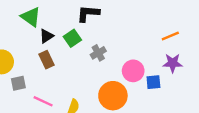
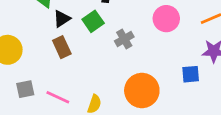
pink circle: (133, 71) -> (166, 19), moved
gray square: (18, 83) -> (25, 89), moved

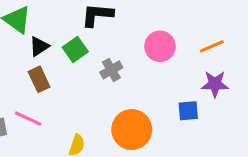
pink line: (58, 97) -> (28, 119), moved

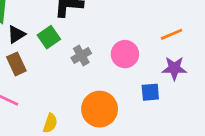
pink circle: (160, 46) -> (125, 54), moved

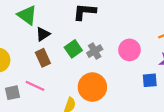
green square: (49, 37) -> (73, 49), moved
orange circle: (100, 109) -> (92, 87), moved

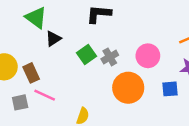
brown rectangle: (43, 58) -> (31, 73), moved
orange circle: (92, 87) -> (128, 88), moved

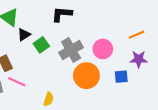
green square: (86, 55) -> (41, 45), moved
gray cross: (110, 57) -> (71, 50), size x1.6

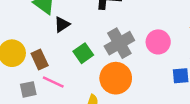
green square: (41, 45) -> (83, 53), moved
orange circle: (86, 76) -> (116, 78), moved

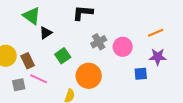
gray cross: (119, 43) -> (99, 42), moved, size x0.7

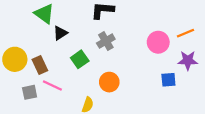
gray cross: (99, 42) -> (106, 41), moved
pink circle: (123, 47) -> (158, 42), moved
orange circle: (89, 76) -> (109, 82), size x0.7

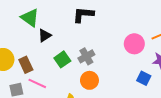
gray cross: (106, 41) -> (86, 56), moved
blue square: (168, 80) -> (144, 78), turned 32

